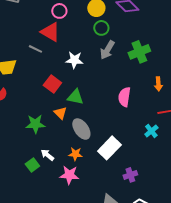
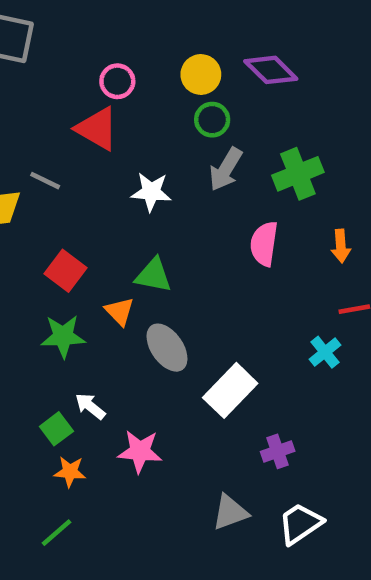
gray line: (35, 49) -> (45, 181), moved
red square: (52, 84) -> (65, 271), moved
pink semicircle: (124, 97) -> (264, 244), moved
orange star: (75, 154) -> (70, 472), moved

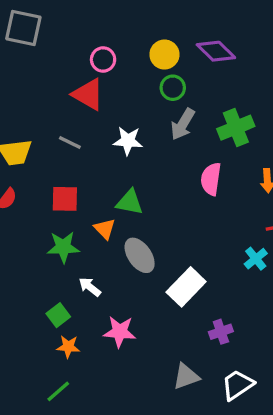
gray line: (45, 181) -> (70, 142), moved
red square: (65, 271) -> (65, 199), turned -36
white arrow: (90, 406) -> (90, 287), moved

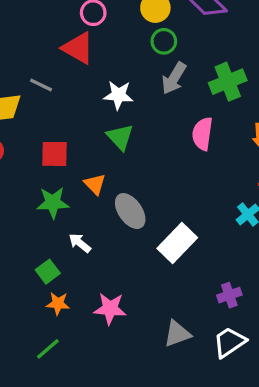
gray line: (70, 142) -> (41, 85), moved
green triangle: (130, 202) -> (120, 137), moved, turned 36
pink star: (120, 332) -> (110, 309), moved
purple cross: (221, 332) -> (229, 295), moved

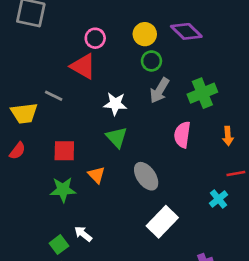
gray ellipse: (130, 211) -> (146, 176), moved
white arrow: (80, 243) -> (83, 234), moved

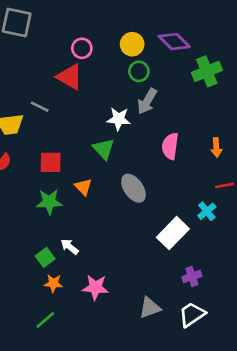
green cross: (202, 93) -> (207, 71), moved
white star: (115, 104) -> (119, 119), moved
white rectangle: (162, 222) -> (173, 233), moved

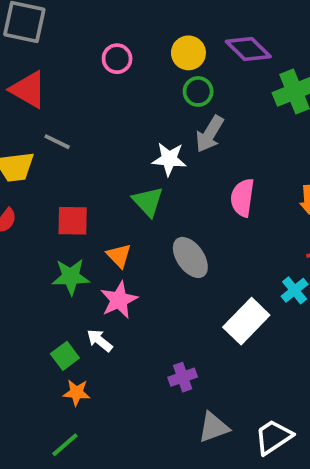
red triangle: (70, 77) -> (28, 90), moved
purple cross: (192, 276) -> (183, 377), moved
pink star: (95, 287) -> (119, 300), moved, turned -30

